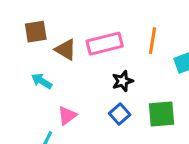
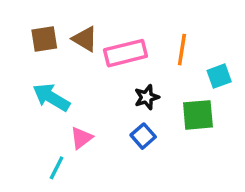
brown triangle: (66, 50) -> (85, 39), moved
cyan arrow: (42, 81) -> (51, 97), size x1.5
green square: (162, 114) -> (198, 115), moved

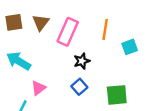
brown triangle: (85, 39) -> (41, 22), turned 36
pink rectangle: (125, 53) -> (68, 32), turned -52
green square: (198, 115) -> (117, 95), moved

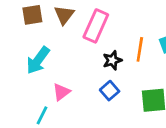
orange line: (105, 29) -> (140, 49), moved
cyan arrow: (19, 61) -> (38, 60), turned -85

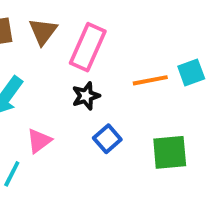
orange line: (140, 49) -> (150, 80), turned 70
black star: (112, 60) -> (86, 96), moved

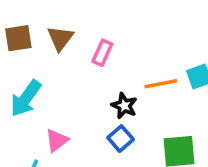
pink rectangle: (88, 47) -> (102, 53), size x0.6
black star: (86, 96) -> (124, 106), moved, turned -30

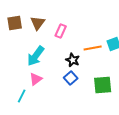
cyan arrow: (26, 98) -> (36, 56), moved

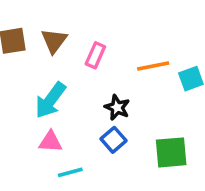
orange line: (93, 48) -> (153, 66), moved
pink triangle: (36, 79) -> (50, 142), turned 40
cyan line: (22, 96) -> (70, 172), moved, turned 48

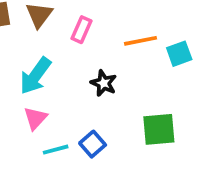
blue square: (113, 140) -> (93, 144), moved
pink triangle: (50, 142) -> (35, 118), turned -50

